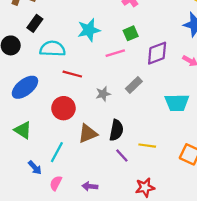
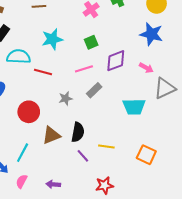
pink line: (115, 53) -> (84, 69), moved
red line: (72, 74) -> (43, 72), moved

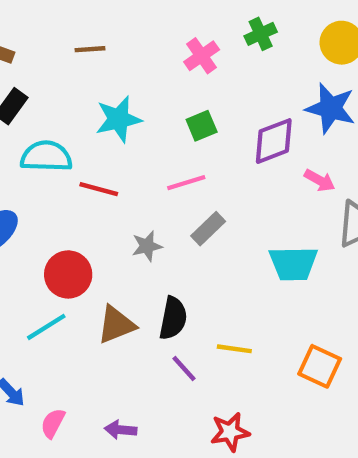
purple diamond: (116, 61) -> (274, 141), moved
cyan line: (23, 153) -> (46, 327), moved, turned 30

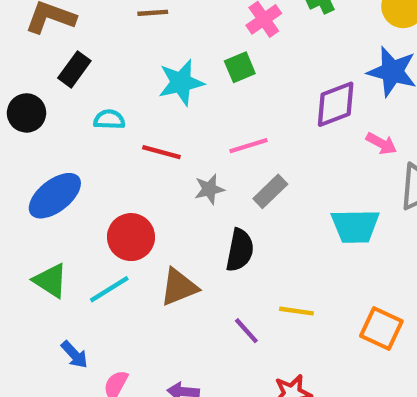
green square: (202, 126) -> (240, 67), moved
cyan semicircle: (46, 156) -> (109, 120), size x0.6
gray star: (147, 246) -> (209, 189), moved
black semicircle: (173, 318) -> (240, 250), moved

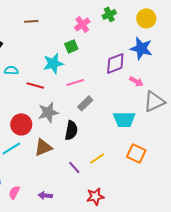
cyan star: (181, 82) -> (53, 63), moved
gray star: (209, 189) -> (48, 112), moved, size x1.5
yellow line: (296, 311) -> (97, 158), turned -42
orange square: (381, 328) -> (136, 153), moved

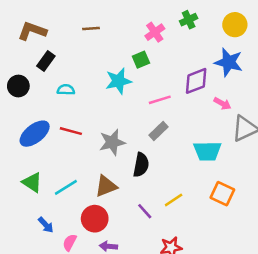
pink line: (75, 82) -> (160, 100), moved
red line: (35, 85) -> (71, 131), moved
red circle: (21, 124) -> (95, 219), moved

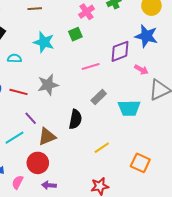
cyan star: (118, 81) -> (44, 42), moved, turned 30
gray rectangle: (159, 131) -> (99, 97), moved
gray star: (112, 142) -> (48, 85), moved
orange square: (222, 194) -> (140, 163), moved
purple line: (145, 211) -> (31, 118), moved

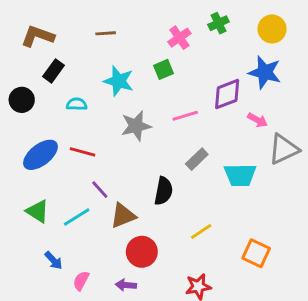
gray star: (48, 85) -> (136, 126), moved
red circle: (38, 163) -> (142, 252), moved

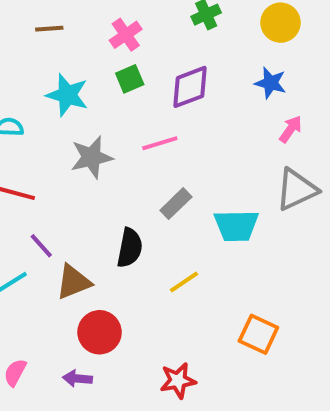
pink cross: (179, 38) -> (126, 35), moved
blue star: (265, 72) -> (270, 83), size x0.7
purple diamond: (227, 94) -> (190, 87), moved
pink arrow: (258, 120) -> (291, 129), moved, turned -84
yellow line: (201, 232) -> (184, 282), moved

